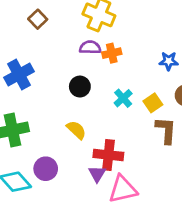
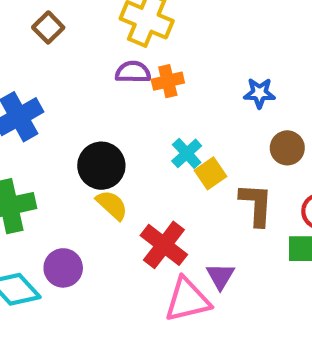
black circle: (80, 87) -> (101, 166), moved, size x1.4
yellow square: (153, 103) -> (211, 173), moved
red cross: (108, 155) -> (164, 245), turned 32
purple triangle: (97, 174) -> (220, 276), moved

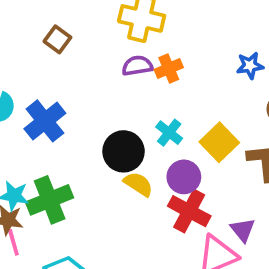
cyan cross: (187, 153) -> (169, 133), moved
yellow square: (211, 173) -> (219, 142), size x1.4
purple circle: (63, 268) -> (184, 177), moved

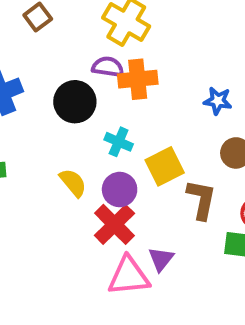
orange cross: (169, 69) -> (138, 79), size x1.4
cyan cross: (169, 133) -> (119, 142), turned -32
black circle: (124, 151) -> (75, 102), moved

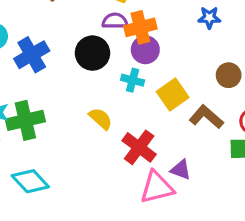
blue star: (218, 101) -> (209, 18), moved
purple circle: (120, 190) -> (145, 50), moved
brown L-shape: (201, 199) -> (206, 117), turned -52
purple triangle: (161, 259) -> (181, 170), turned -40

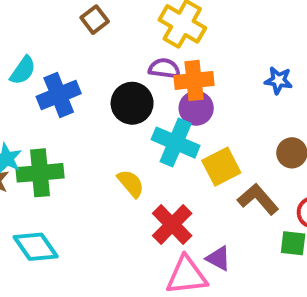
cyan cross: (133, 80) -> (176, 143), size x1.6

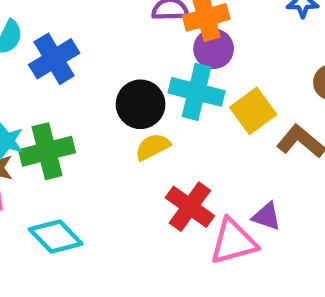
black circle: (132, 103) -> (141, 104), moved
yellow semicircle: (131, 183) -> (153, 147), turned -68
red cross: (172, 224) -> (190, 207), moved

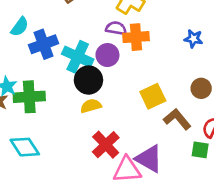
purple circle: (214, 49) -> (107, 55), moved
cyan cross: (196, 92) -> (78, 57), moved
purple triangle: (267, 216) -> (149, 159), size x1.6

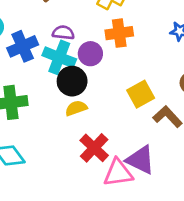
purple semicircle: (116, 28) -> (63, 33), moved

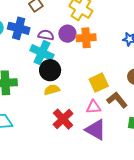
blue cross: (23, 46) -> (19, 28), moved, turned 35
purple circle: (90, 54) -> (67, 34), moved
pink triangle: (118, 173) -> (93, 107), moved, size x0.7

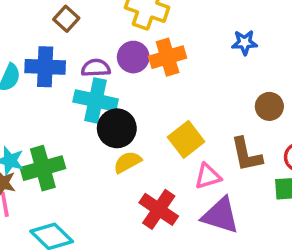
yellow square: (99, 83) -> (186, 139), moved
brown L-shape: (117, 100) -> (246, 155), turned -140

